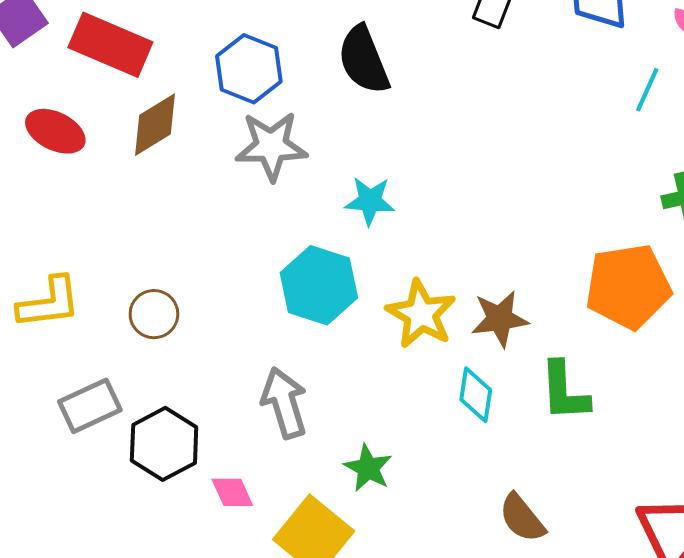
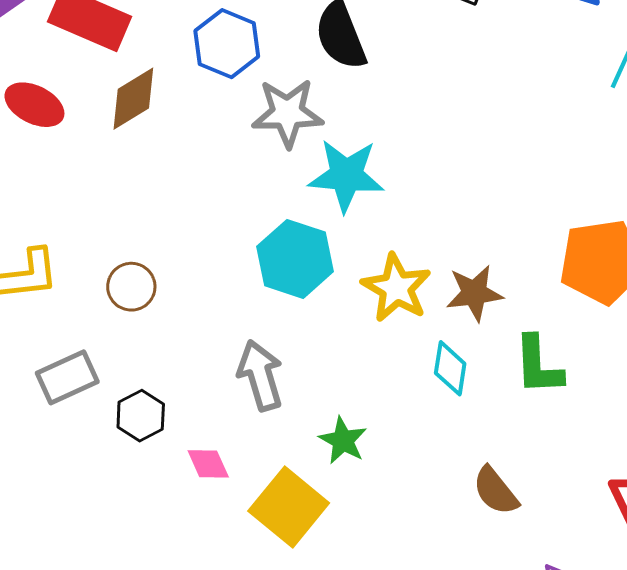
gray star: (271, 146) -> (288, 113), moved
cyan star: (370, 201) -> (346, 175), size x1.5
black hexagon: (164, 444) -> (141, 416), size x0.7

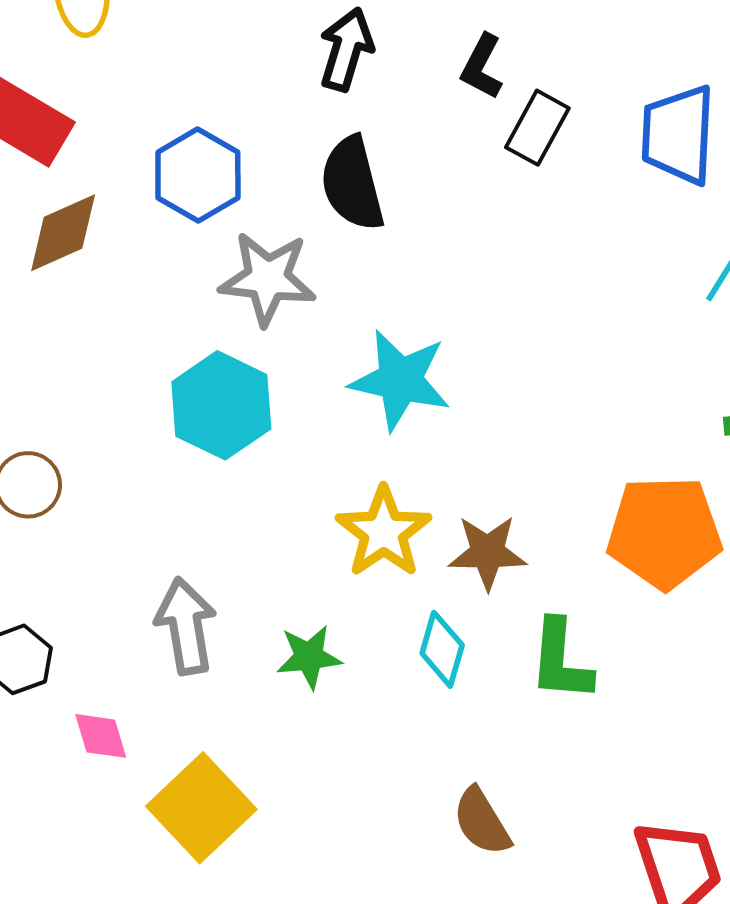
cyan star: (346, 175) -> (400, 380), moved
cyan hexagon: (295, 259) -> (221, 405), moved
green star: (343, 440) -> (309, 657), moved, turned 30

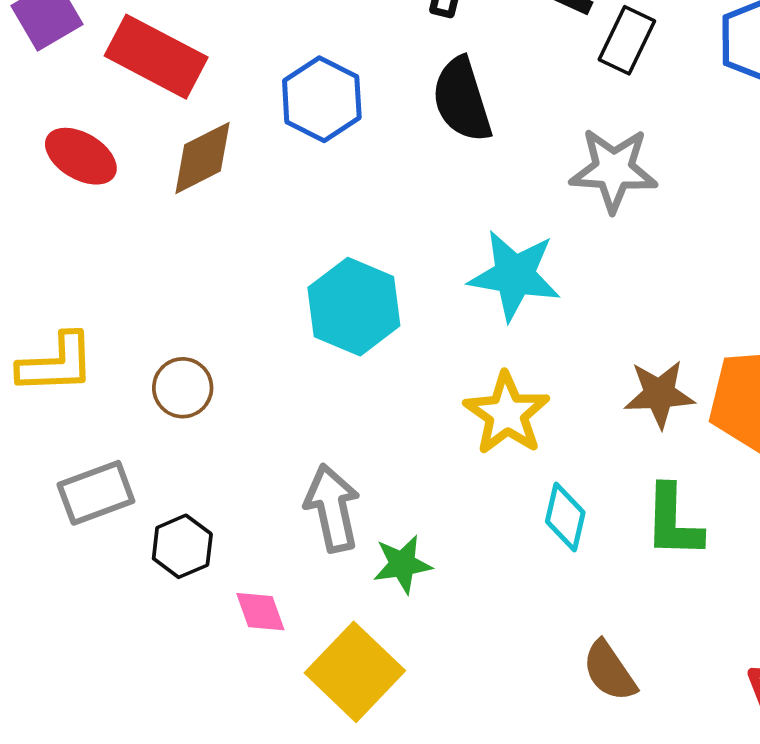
gray star: (268, 279) -> (614, 170), moved
brown star: (487, 552) -> (659, 394), moved
green star: (309, 657) -> (402, 564), moved

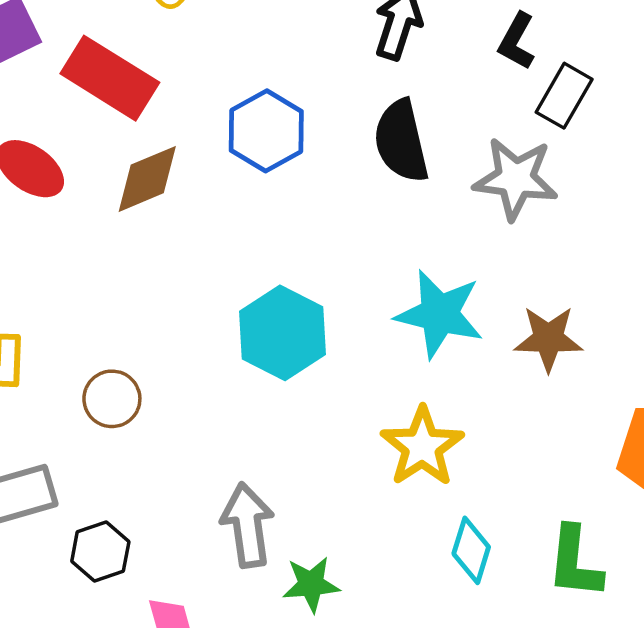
gray star: (614, 170) -> (516, 179), moved
brown star: (659, 394) -> (548, 339), moved

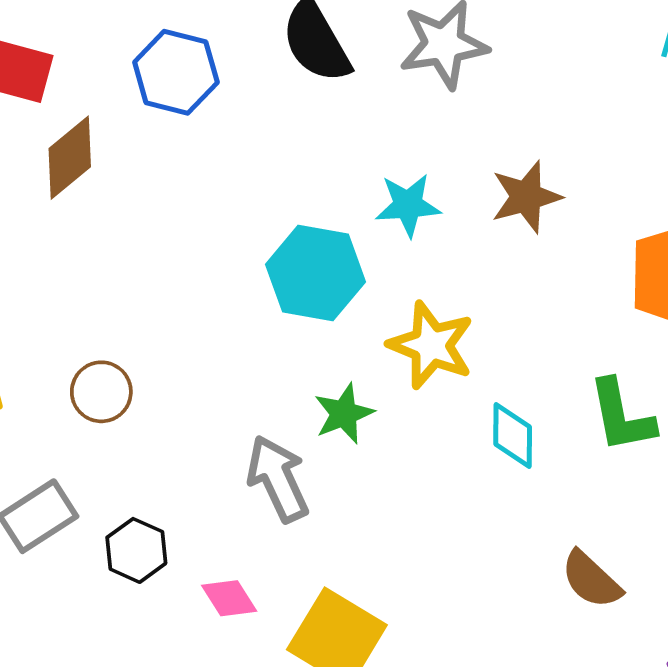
cyan star: (439, 314) -> (408, 205), size x0.7
cyan hexagon: (283, 333) -> (316, 273), moved
green star: (311, 584) -> (344, 414), moved

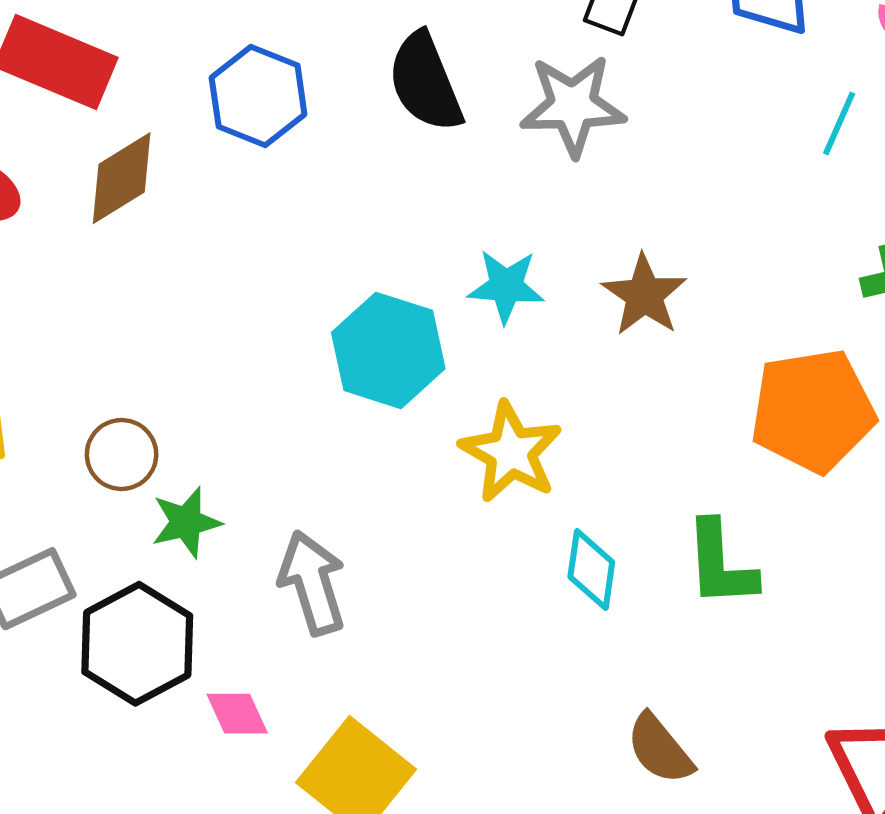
brown star: (526, 197) -> (644, 295), turned -30
green star: (344, 414) -> (186, 522), moved
black hexagon: (136, 550) -> (137, 644), size x1.6

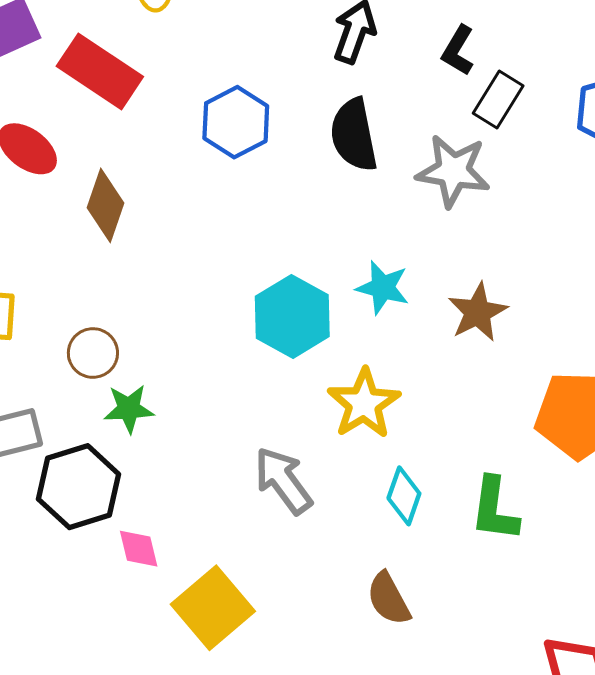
brown diamond: (122, 178) -> (106, 205), moved, turned -50
gray arrow: (312, 583) -> (283, 480), moved, turned -30
brown semicircle: (660, 749) -> (389, 599), moved

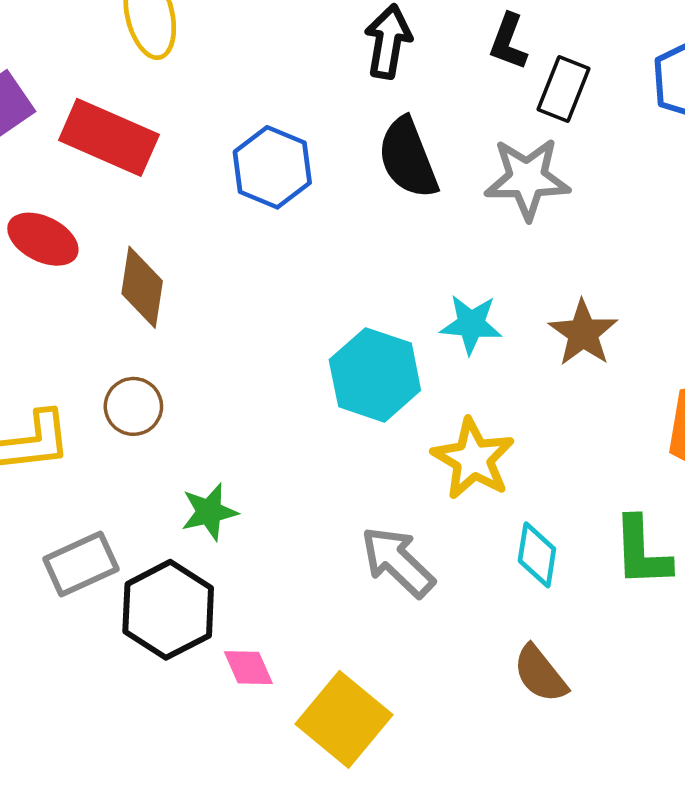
brown circle: (93, 353) -> (133, 406), moved

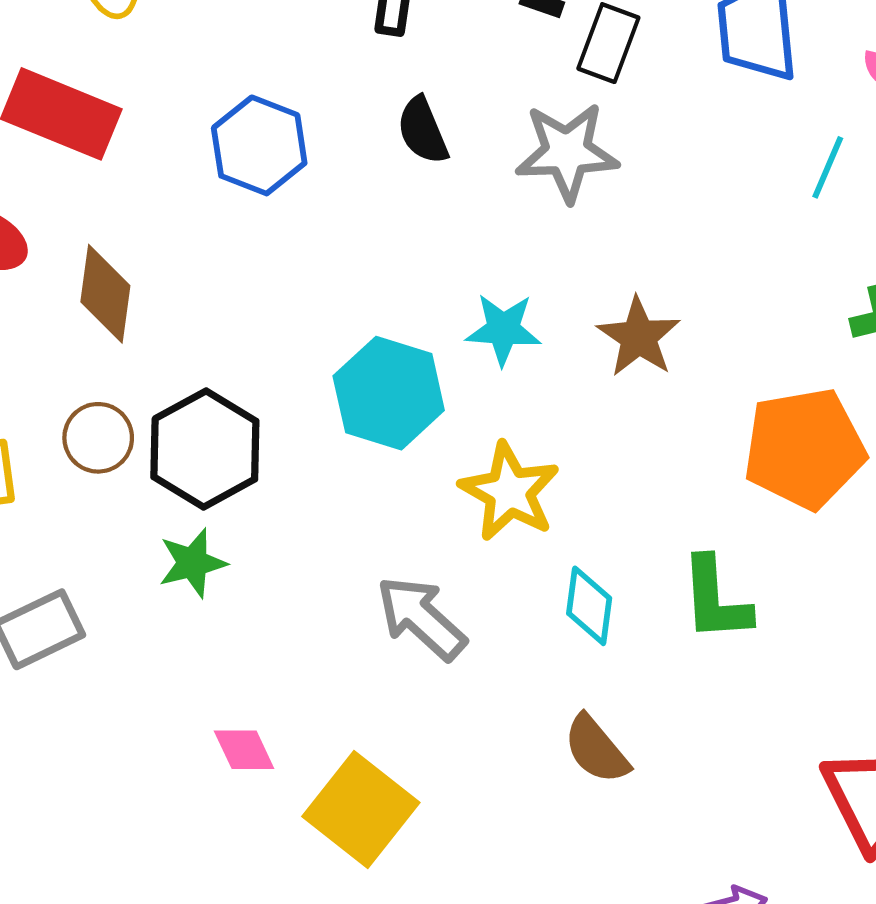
black semicircle: (408, 158) -> (423, 131), size x0.7
black hexagon: (168, 610) -> (205, 449), moved

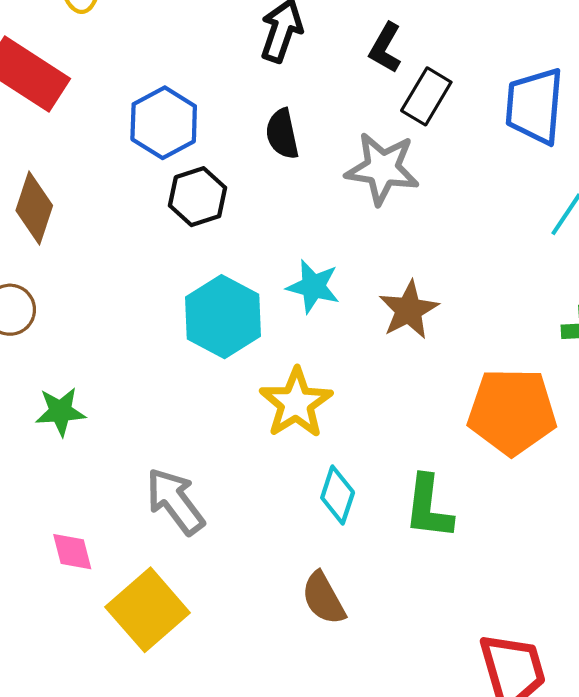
black hexagon: (205, 449) -> (197, 197), moved, size x0.7
gray arrow: (421, 618) -> (175, 501), moved

